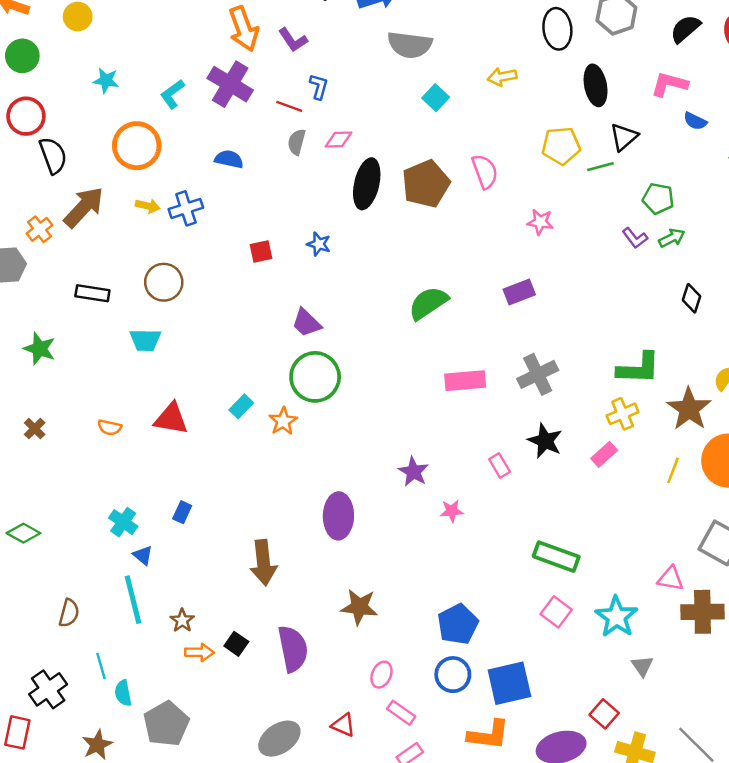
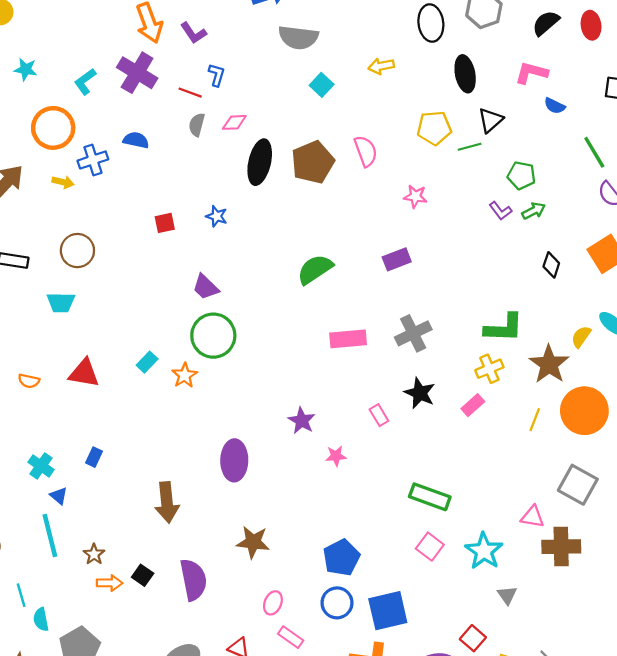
blue cross: (186, 208) -> (93, 160), moved

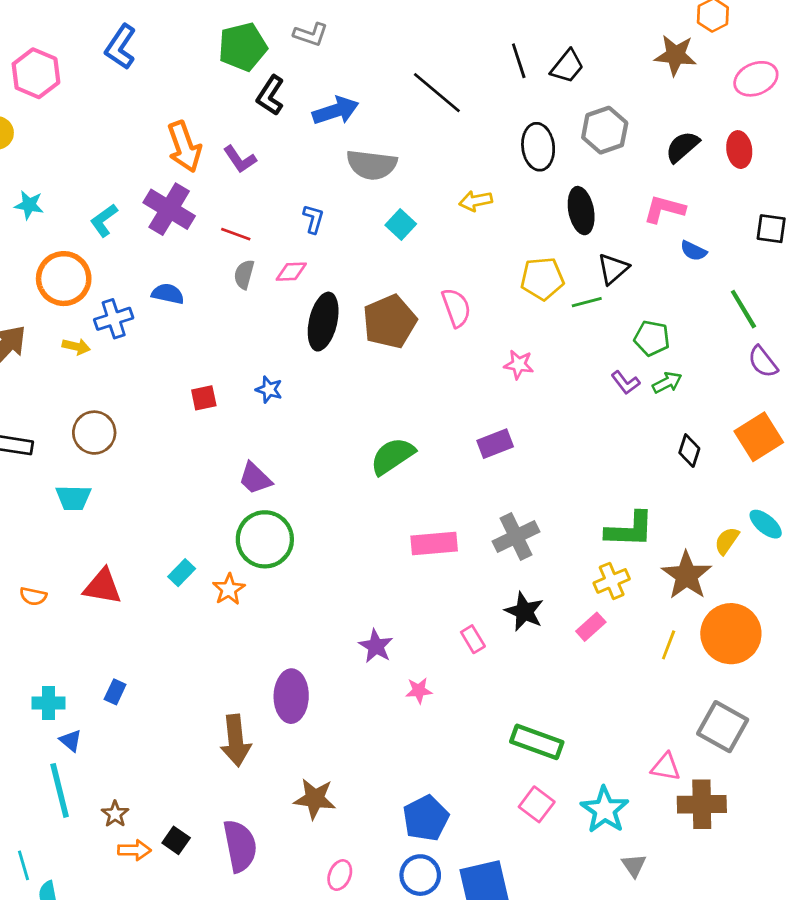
blue L-shape: (217, 75) -> (313, 219), moved
cyan cross: (41, 466) -> (48, 703), turned -35
brown arrow: (167, 502) -> (236, 740), moved

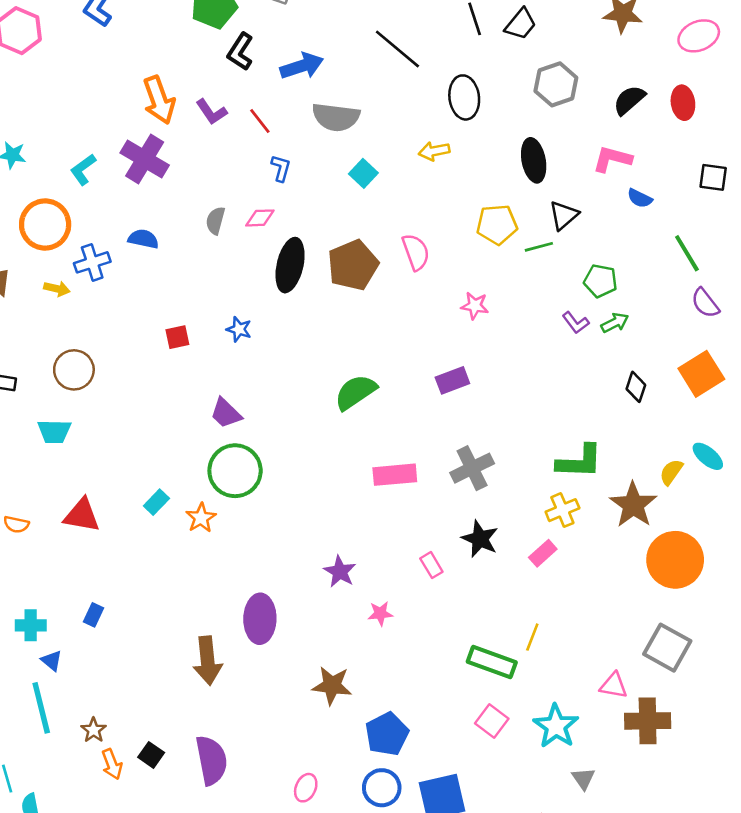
black ellipse: (538, 147) -> (464, 97), moved
red line: (236, 234) -> (260, 121), moved, turned 32
yellow line: (669, 645) -> (532, 637), moved
brown star: (315, 799) -> (332, 686), moved
orange arrow: (134, 850) -> (112, 764), turned 68

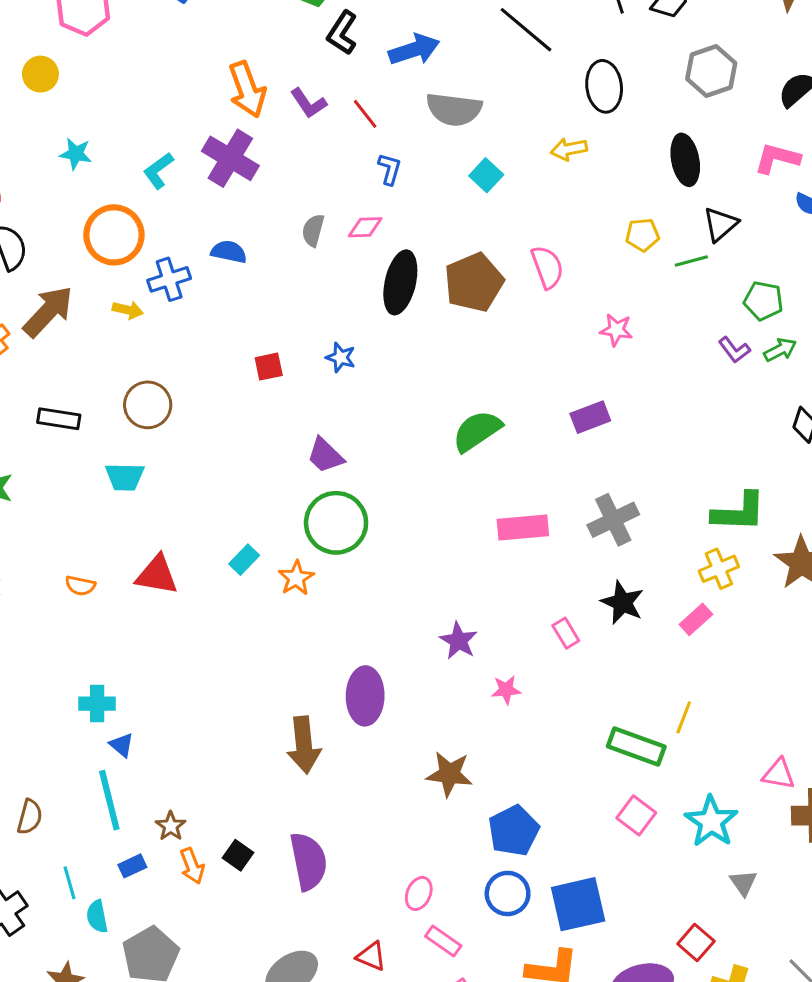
yellow pentagon: (497, 224) -> (642, 235), size x0.7
blue rectangle: (94, 615) -> (132, 866), moved, turned 40

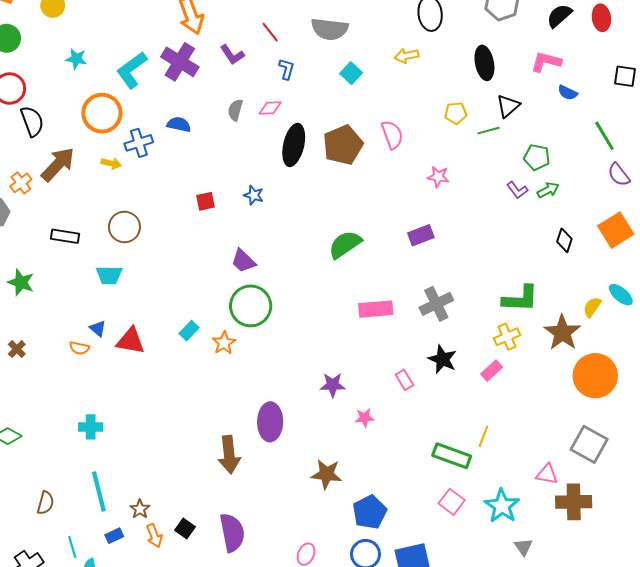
purple L-shape: (308, 103) -> (232, 55), moved
cyan L-shape: (158, 171) -> (132, 70), size x1.5
purple star: (459, 641) -> (333, 385), turned -30
blue triangle: (122, 745) -> (98, 329), moved

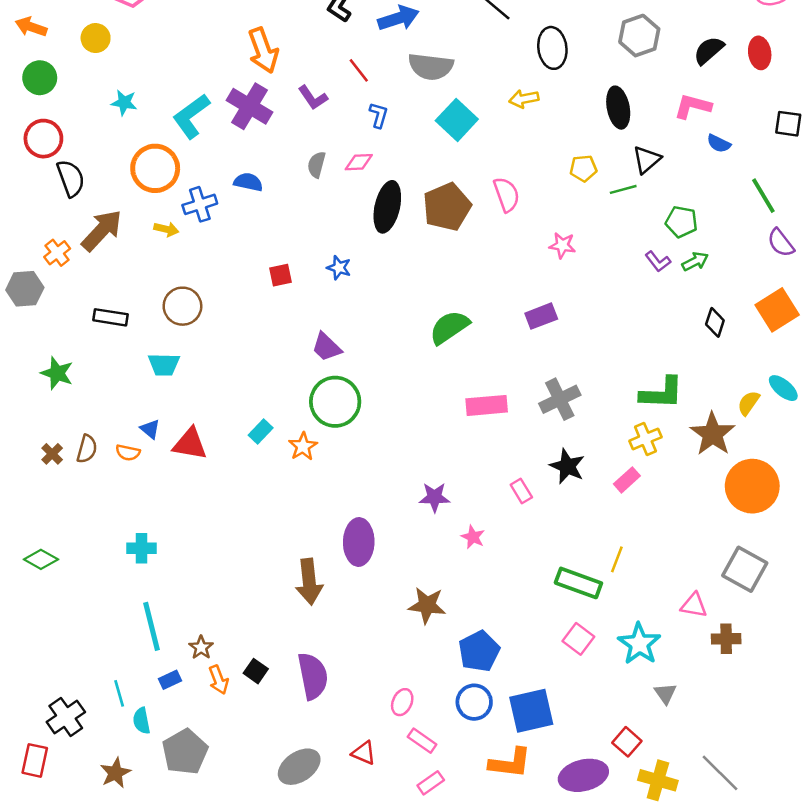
cyan square: (351, 73) -> (457, 120), size x1.5
pink star: (364, 418) -> (473, 537), turned 30
brown cross: (574, 502) -> (726, 639), size x0.7
brown semicircle: (46, 503) -> (87, 449), moved

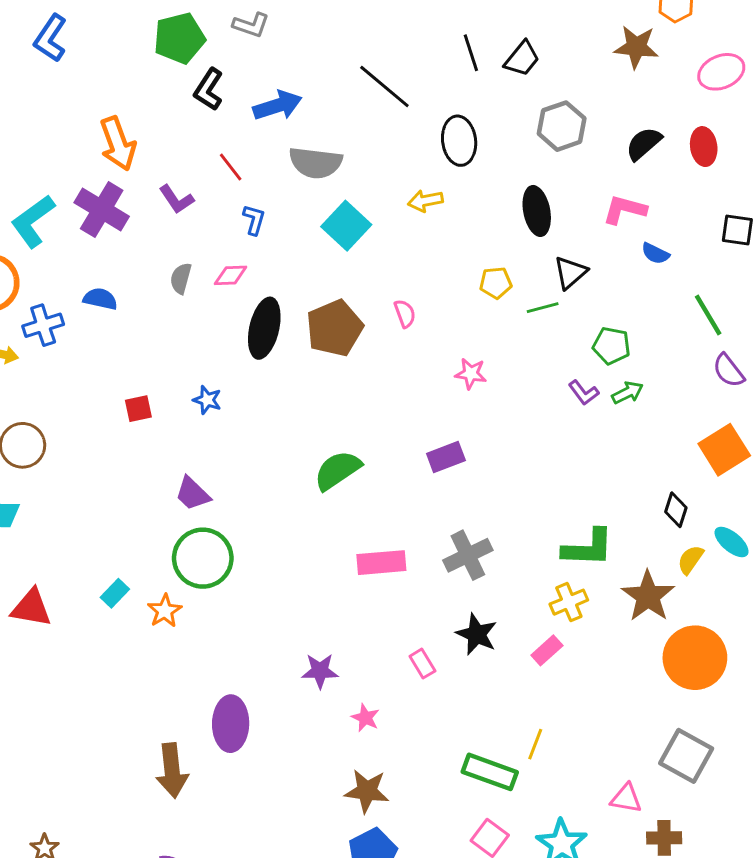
pink semicircle: (506, 194) -> (405, 314), size x0.7
black diamond: (715, 322) -> (676, 510), moved
brown star: (427, 605) -> (367, 791), moved

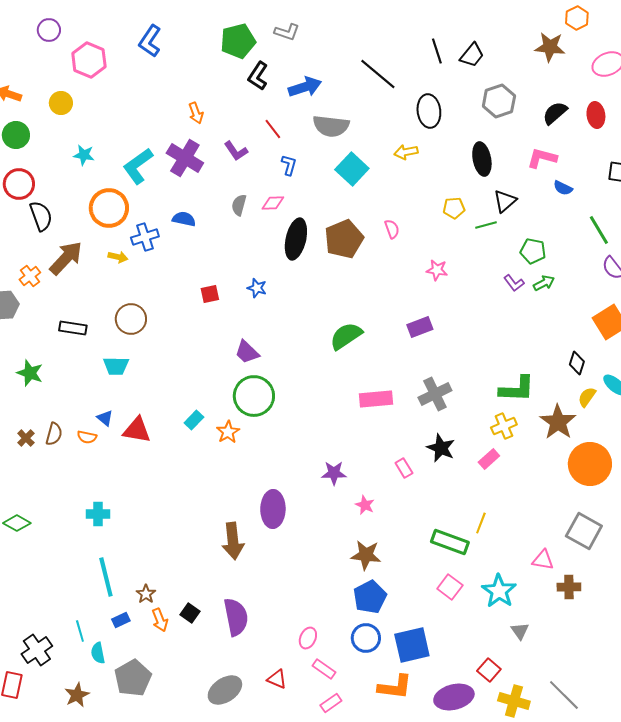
orange arrow: (118, 144) -> (196, 113), size x0.6

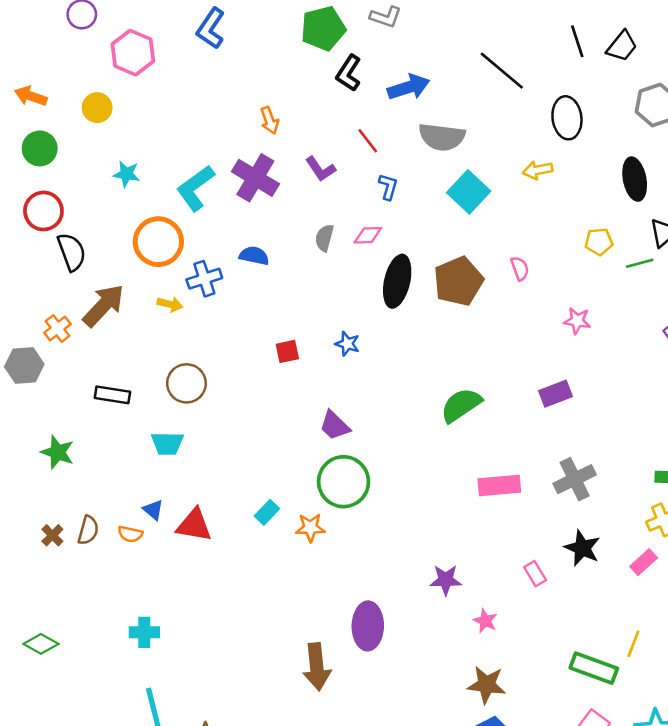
orange star: (228, 432) -> (310, 528), turned 30

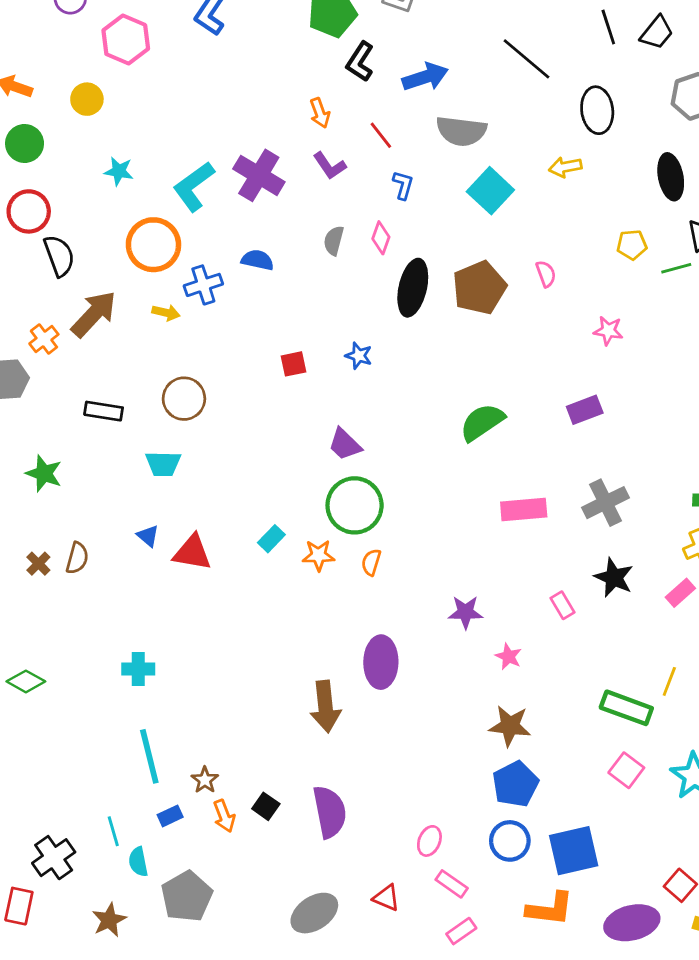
orange arrow: (269, 120) -> (320, 113), moved
pink diamond: (368, 235) -> (381, 238), turned -68
orange semicircle: (130, 534) -> (371, 562), moved, turned 95

